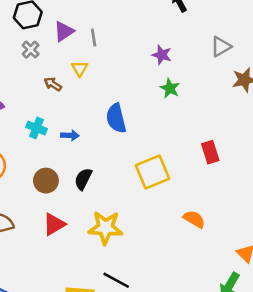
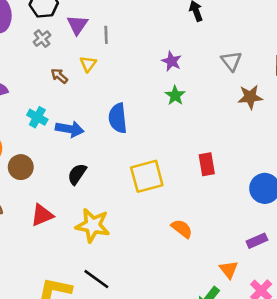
purple triangle: (64, 31) -> (77, 25), turned -30
gray triangle: (221, 47) -> (231, 61), turned -45
blue arrow: (70, 135) -> (70, 129), size x1.5
brown circle: (46, 181) -> (21, 167), moved

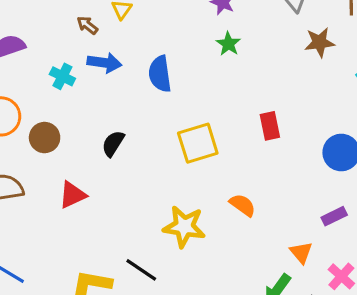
blue arrow: (70, 129) -> (104, 63), moved
yellow star: (93, 225) -> (184, 227), moved

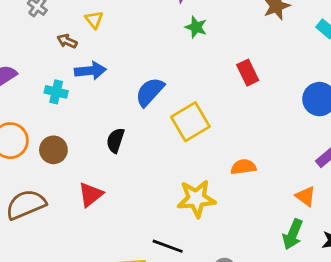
blue semicircle: (160, 74) -> (150, 92), moved, turned 64
red rectangle: (270, 126) -> (248, 73), moved
orange semicircle: (243, 205) -> (243, 167), turned -30

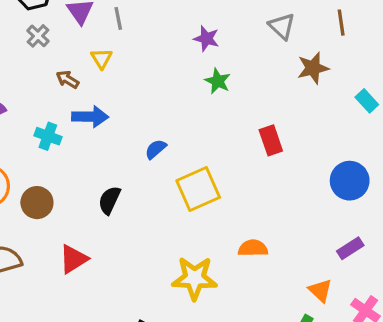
blue semicircle: (150, 92) -> (156, 149), size x0.6

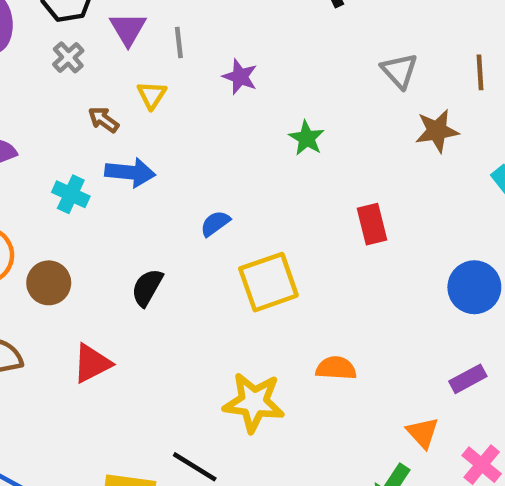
purple star: (206, 39) -> (240, 77), moved

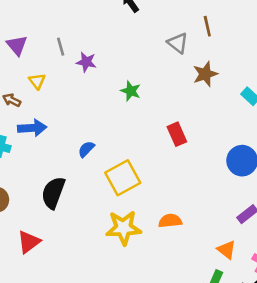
gray line: (179, 42) -> (61, 47), moved
brown line: (480, 72) -> (207, 26), moved
black semicircle: (147, 287) -> (53, 193), size x1.4
yellow star: (254, 402) -> (123, 228), moved

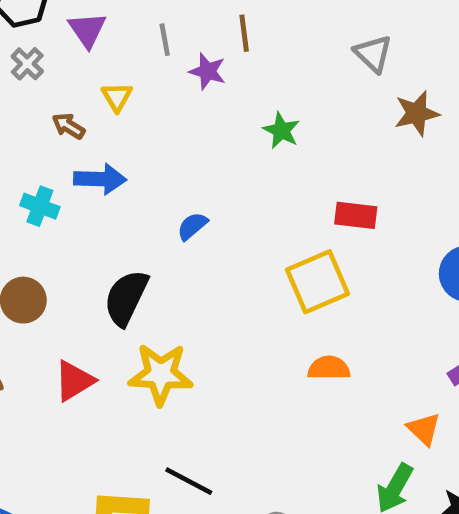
brown line: (207, 26) -> (244, 33), moved
red rectangle: (177, 134) -> (356, 215), turned -65
yellow square: (123, 178) -> (318, 282), moved
yellow star: (123, 228) -> (161, 374), moved

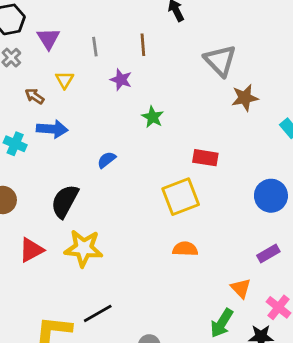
gray triangle: (373, 54) -> (220, 61), size x1.4
purple star: (208, 71) -> (121, 80), moved
green star: (281, 131) -> (153, 117), moved
black line: (189, 481) -> (98, 313), turned -60

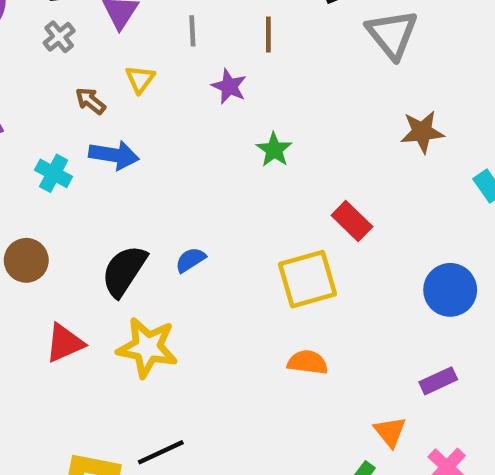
gray triangle: (220, 61) -> (392, 34), moved
red rectangle: (205, 158) -> (352, 221), turned 30
blue semicircle: (107, 160) -> (190, 260), moved

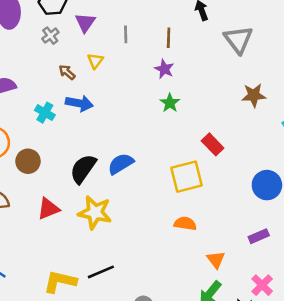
purple star: (229, 86) -> (164, 69), moved
blue semicircle: (190, 260) -> (121, 164), size x1.5
orange triangle: (390, 432) -> (216, 260), moved

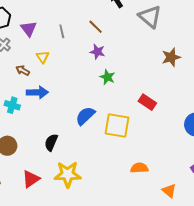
brown line: (169, 38) -> (96, 27), turned -35
blue semicircle: (121, 164) -> (85, 116), moved
black semicircle: (83, 169) -> (51, 142), size x0.7
yellow square: (187, 177) -> (117, 125), moved, turned 36

